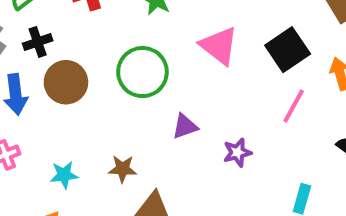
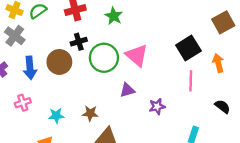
black cross: (38, 42) -> (79, 42), moved
pink triangle: (219, 46) -> (137, 55), moved
pink line: (294, 106) -> (191, 81), turned -30

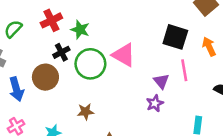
green star: (114, 16) -> (80, 30), moved
black square: (188, 48) -> (175, 37), turned -30
purple triangle: (127, 90) -> (161, 81), moved, turned -42
brown star: (90, 113) -> (86, 112), moved

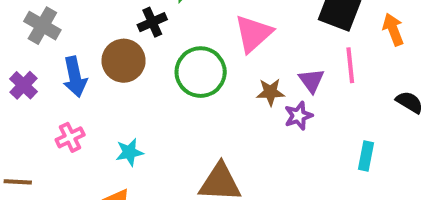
pink triangle: (124, 55) -> (253, 34), turned 45
green circle: (90, 64) -> (201, 72), moved
brown star: (86, 112) -> (270, 92), moved

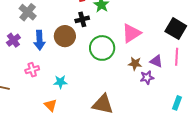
purple triangle: (311, 81) -> (156, 61), turned -40

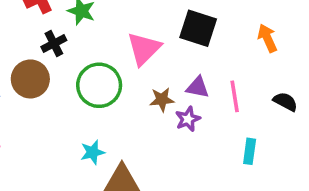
black square: (176, 29) -> (198, 28), moved
pink line: (177, 57) -> (235, 96), moved
cyan star: (60, 82) -> (93, 152), moved

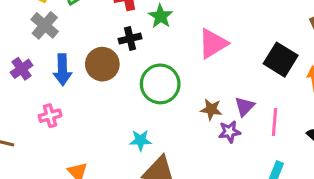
black square: (198, 28) -> (281, 60), moved
pink triangle: (144, 49) -> (213, 43), moved
purple triangle: (198, 87) -> (245, 106), turned 50

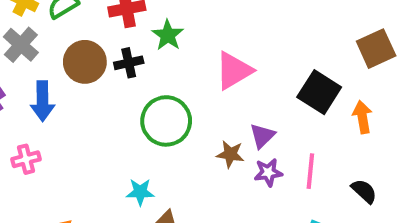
brown circle: (102, 64) -> (85, 62), moved
purple triangle: (245, 106) -> (262, 136), moved
purple star: (229, 132) -> (268, 172), moved

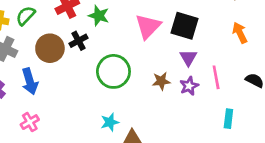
black square: (319, 92) -> (184, 26), moved
purple triangle: (262, 136) -> (188, 58), moved

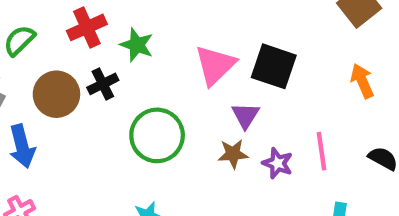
purple triangle: (188, 58) -> (245, 115), moved
purple star: (189, 86) -> (278, 163), turned -30

